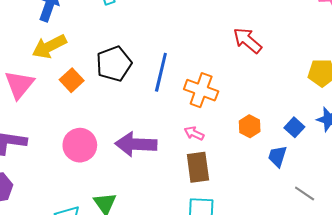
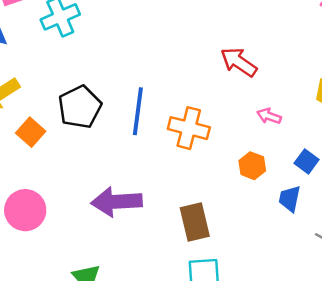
pink arrow: (194, 133) -> (269, 116), moved
pink circle: (80, 145) -> (25, 210), moved

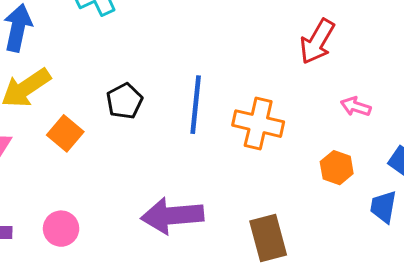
red arrow: (239, 62) -> (317, 42), turned -93
black pentagon: (80, 107) -> (125, 101), size x0.7
pink circle: (25, 210) -> (61, 229), size x0.7

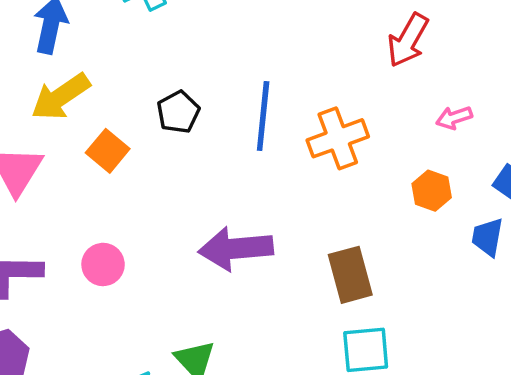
pink arrow: (356, 107) -> (454, 118), turned -36
orange cross: (258, 124) -> (338, 138), turned -33

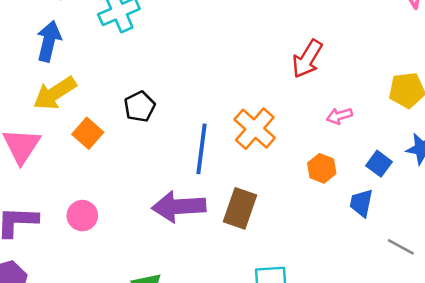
blue line: (263, 116) -> (201, 149), moved
orange cross: (338, 138) -> (255, 129), turned -30
brown rectangle: (350, 275) -> (240, 208), moved, turned 33

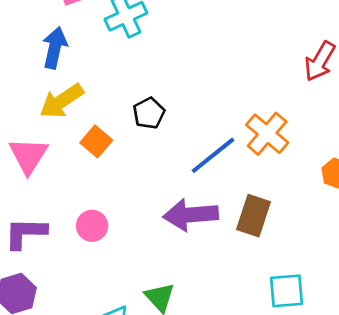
blue line: (201, 149) -> (213, 155), turned 45

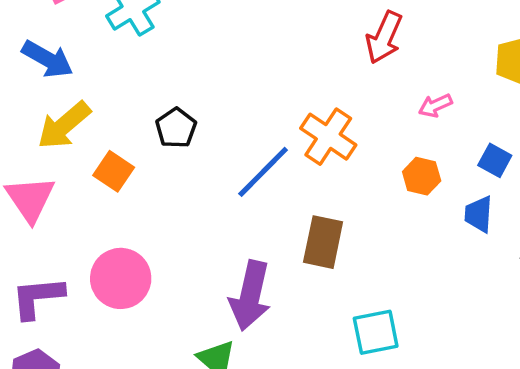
blue arrow: (55, 48) -> (47, 59), turned 114
purple arrow: (191, 215) -> (250, 296), moved, turned -66
pink circle: (92, 226) -> (121, 278), size x1.5

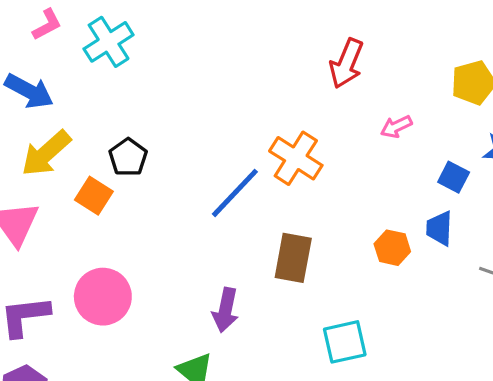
black pentagon: (176, 128) -> (128, 157), moved
orange hexagon: (422, 176) -> (392, 248), moved
purple arrow: (250, 296) -> (226, 310), size x0.7

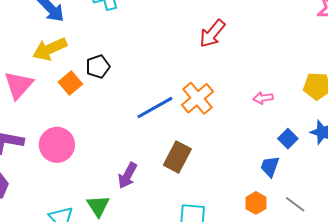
red arrow: (346, 63) -> (212, 34), moved
orange hexagon: (392, 248) -> (256, 203), moved

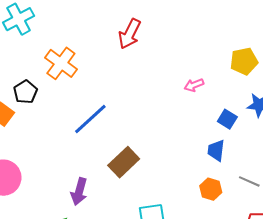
orange cross: (197, 98) -> (61, 63), moved
brown rectangle: (177, 157) -> (124, 162), turned 32

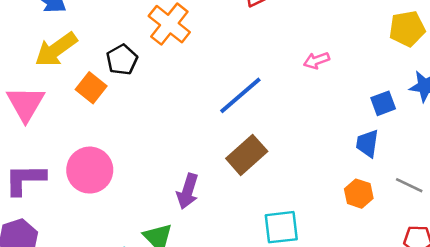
pink arrow: (194, 85) -> (316, 61), moved
blue line: (90, 119) -> (240, 95), moved
blue square: (227, 119) -> (383, 103), turned 36

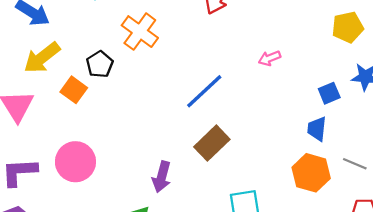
orange hexagon: (359, 194) -> (311, 173), size x1.5

